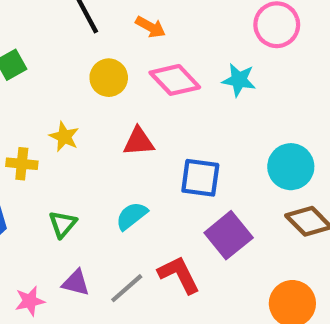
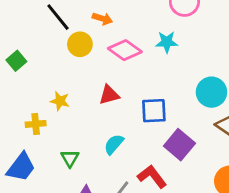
yellow circle: (109, 78) -> (80, 44), moved

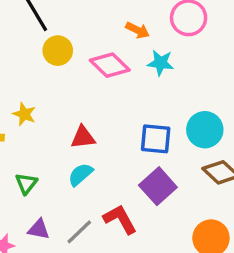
orange arrow: (102, 19) -> (138, 30), moved
red triangle: (109, 95) -> (83, 137), moved
blue square: (154, 111) -> (156, 139), moved

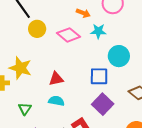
yellow star: (24, 114) -> (20, 68), size x1.6
cyan circle: (205, 130) -> (119, 56), moved
cyan semicircle: (80, 174) -> (56, 101), turned 56

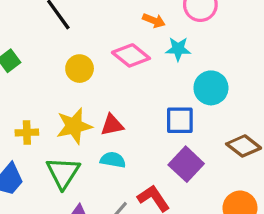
yellow circle: (37, 29) -> (80, 69), moved
yellow star: (20, 68) -> (74, 126), moved, turned -30
green triangle: (25, 109) -> (63, 173), size x1.6

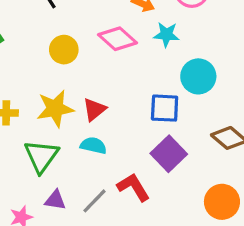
red triangle: (112, 125) -> (94, 109), turned -30

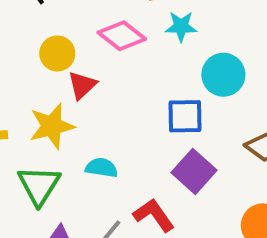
red triangle: (94, 109) -> (82, 85), moved

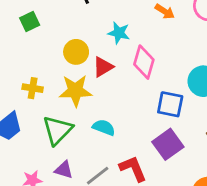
cyan star: (181, 26) -> (119, 33), moved
pink diamond: (122, 36) -> (144, 62), moved, turned 56
yellow circle: (57, 53) -> (76, 52), moved

